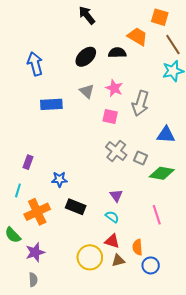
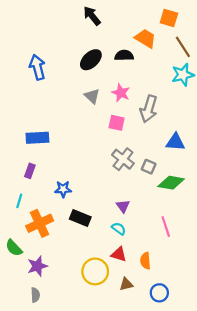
blue rectangle: (51, 104) -> (37, 138), moved
brown triangle: (118, 260) -> (126, 284), moved
blue circle: (151, 265) -> (159, 293), moved

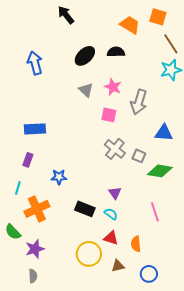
black arrow: (92, 16) -> (66, 15), moved
orange trapezoid: (145, 38) -> (130, 25), moved
black rectangle: (80, 218) -> (85, 209), moved

